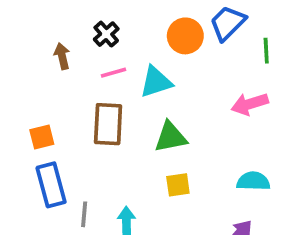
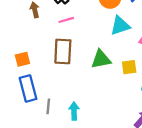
cyan triangle: (156, 82) -> (120, 26), moved
yellow square: (178, 185) -> (129, 67), moved

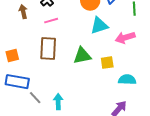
blue rectangle: (28, 88) -> (17, 82), turned -65
gray line: (48, 106) -> (35, 98), turned -48

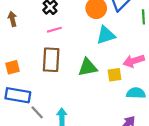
brown arrow: (23, 12) -> (12, 19), moved
pink arrow: (125, 38) -> (134, 61), moved

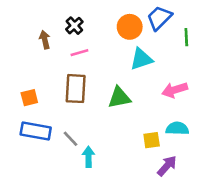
brown arrow: (12, 19) -> (45, 40), moved
yellow square: (114, 75) -> (152, 140), moved
gray line: (37, 112) -> (70, 139), moved

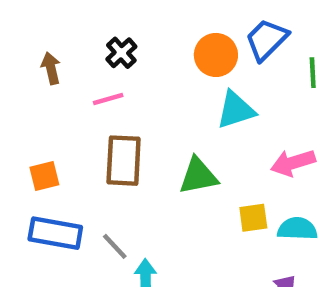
brown arrow: (45, 40) -> (51, 68), moved
pink line: (79, 53) -> (108, 99), moved
yellow square: (152, 140) -> (253, 218), moved

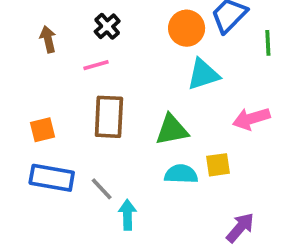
cyan semicircle: (297, 229) -> (181, 174), moved

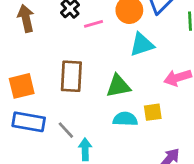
brown arrow: (48, 39) -> (26, 18), size x1.4
pink line: (96, 65) -> (93, 24), moved
orange square: (42, 130) -> (22, 86), size x1.4

